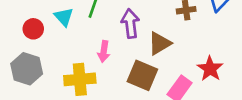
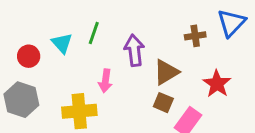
red star: (210, 69) -> (217, 84), moved
brown square: (142, 75) -> (163, 103), moved, size x0.6

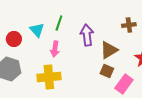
pink arrow: (105, 81) -> (55, 49), moved

